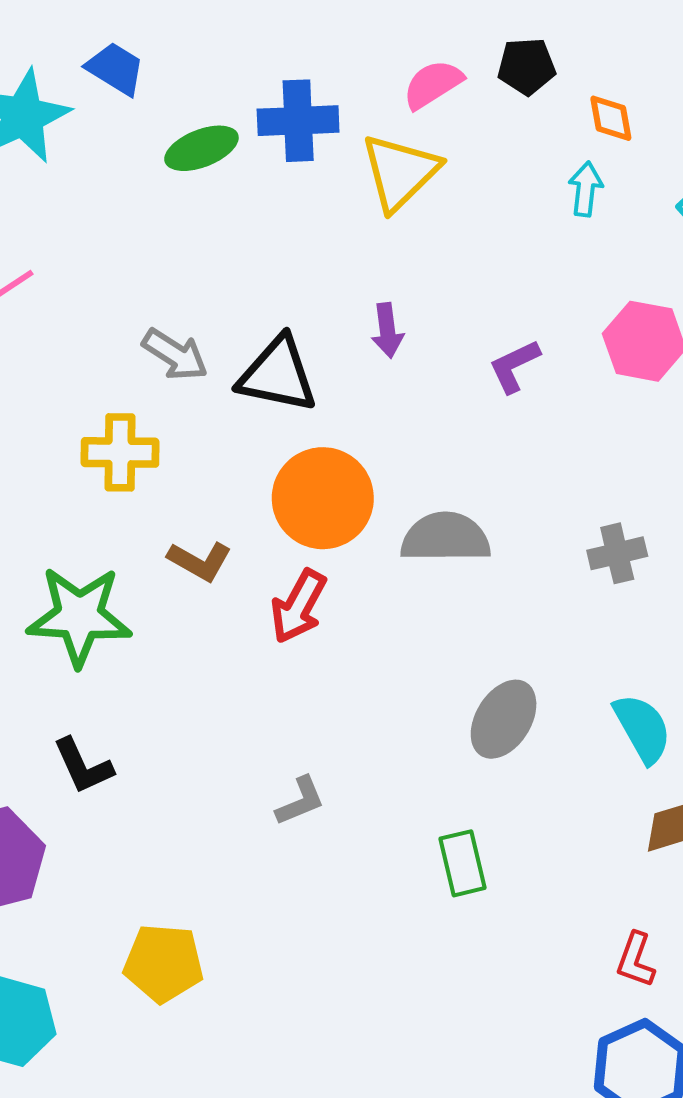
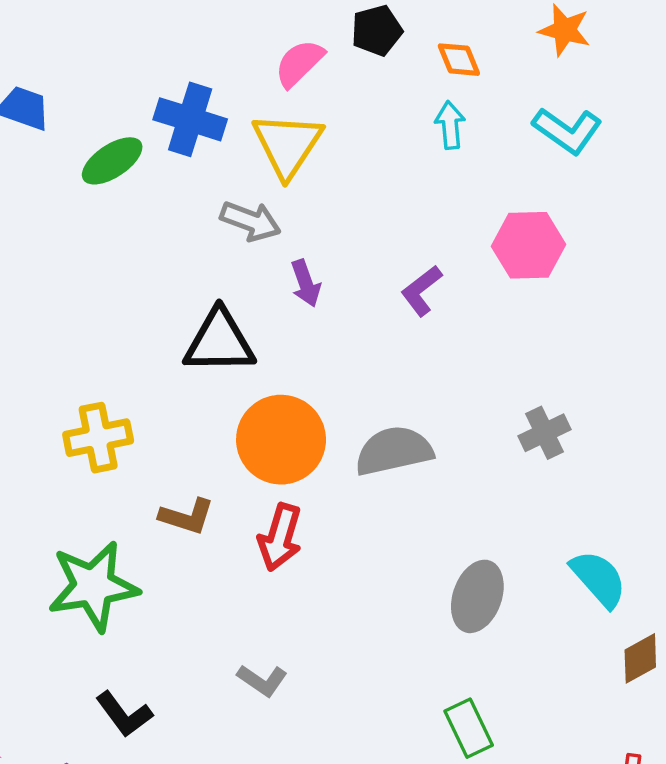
blue cross: (298, 121) -> (190, 119), turned 32
gray arrow: (175, 355) -> (250, 221), moved
gray L-shape: (300, 801) -> (262, 680), moved, turned 69

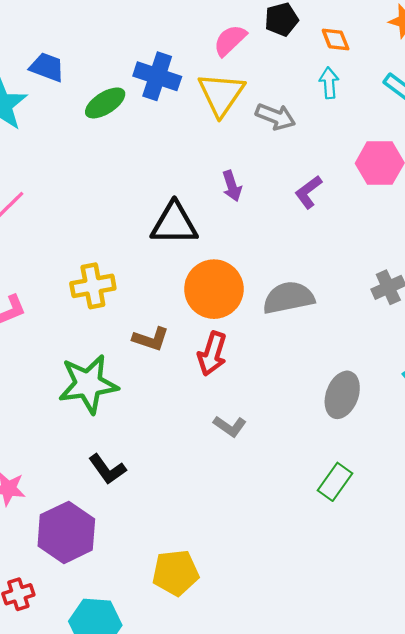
gray arrow: (250, 221) -> (276, 117), moved
gray L-shape: (262, 680) -> (230, 426), moved
green rectangle: (469, 728) -> (335, 482), turned 60

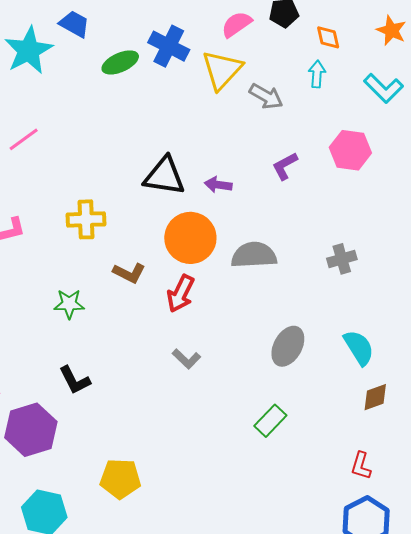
purple arrow: (232, 186) -> (218, 185), moved, turned 108
green star: (88, 384) -> (69, 304), size x0.6

